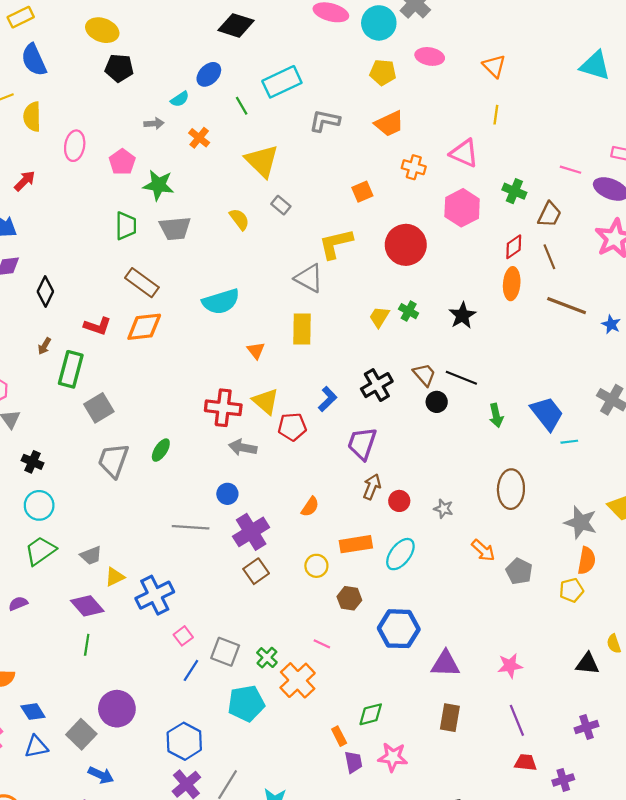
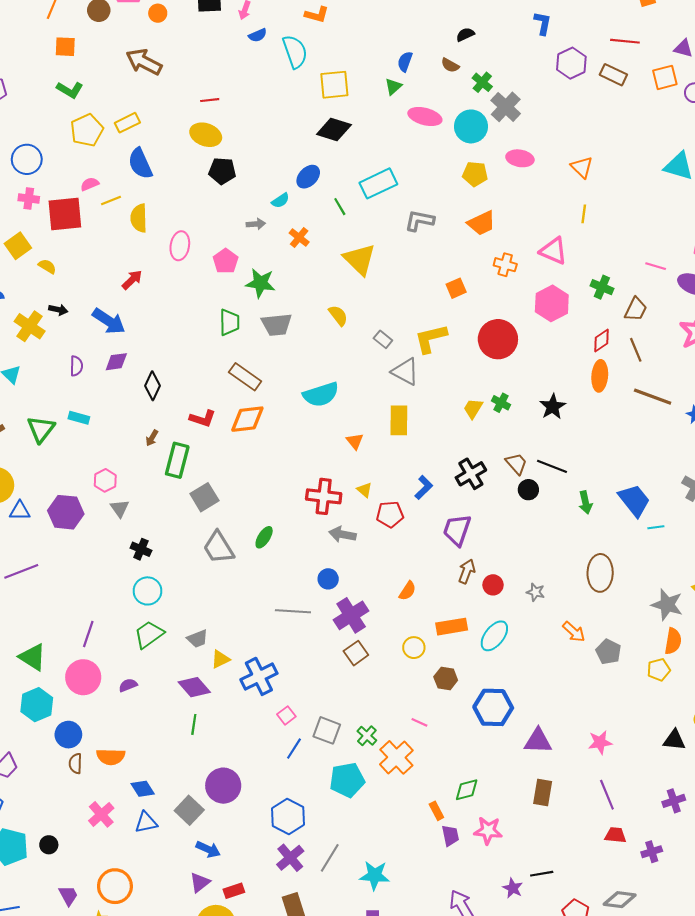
gray rectangle: (281, 205) -> (383, 339), moved
yellow triangle: (266, 401) -> (364, 490), size x0.6
gray trapezoid: (113, 460) -> (218, 548), turned -51

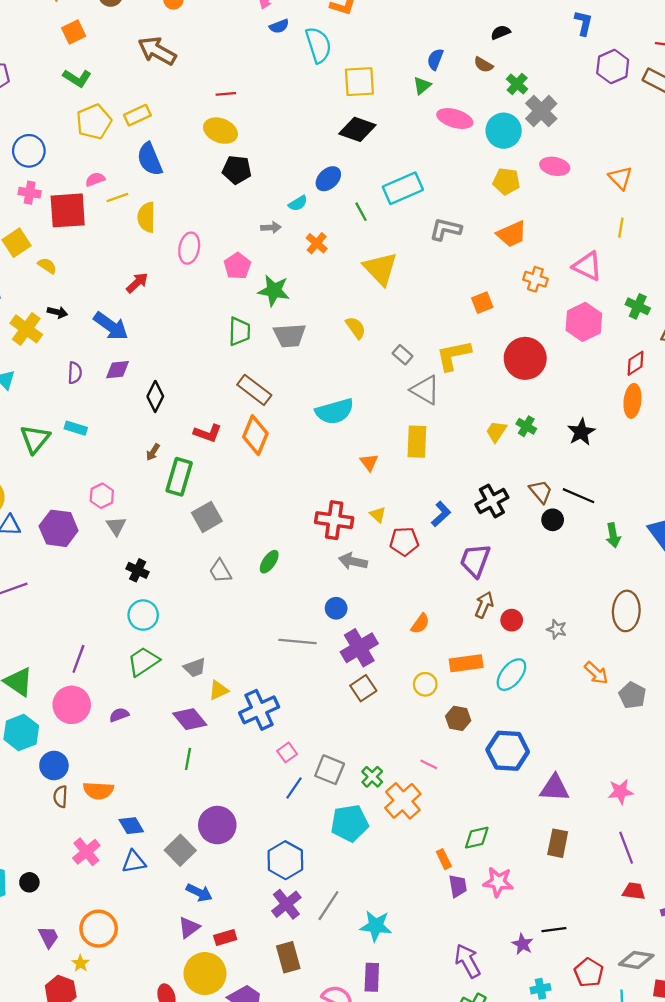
orange square: (65, 47) -> (74, 32), turned -30
orange diamond: (247, 419) -> (255, 435), turned -63
gray trapezoid: (218, 548) -> (220, 571), size x0.7

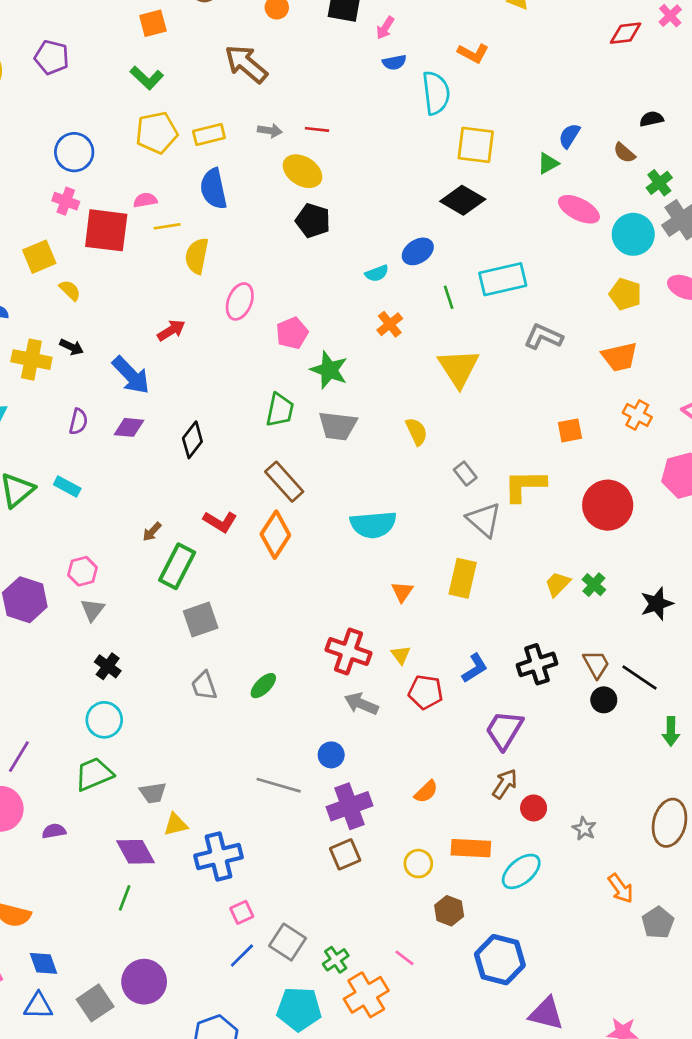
gray arrow: (271, 227) -> (270, 131), moved
yellow cross: (26, 329) -> (31, 360), turned -36
black diamond: (155, 396) -> (192, 440), moved

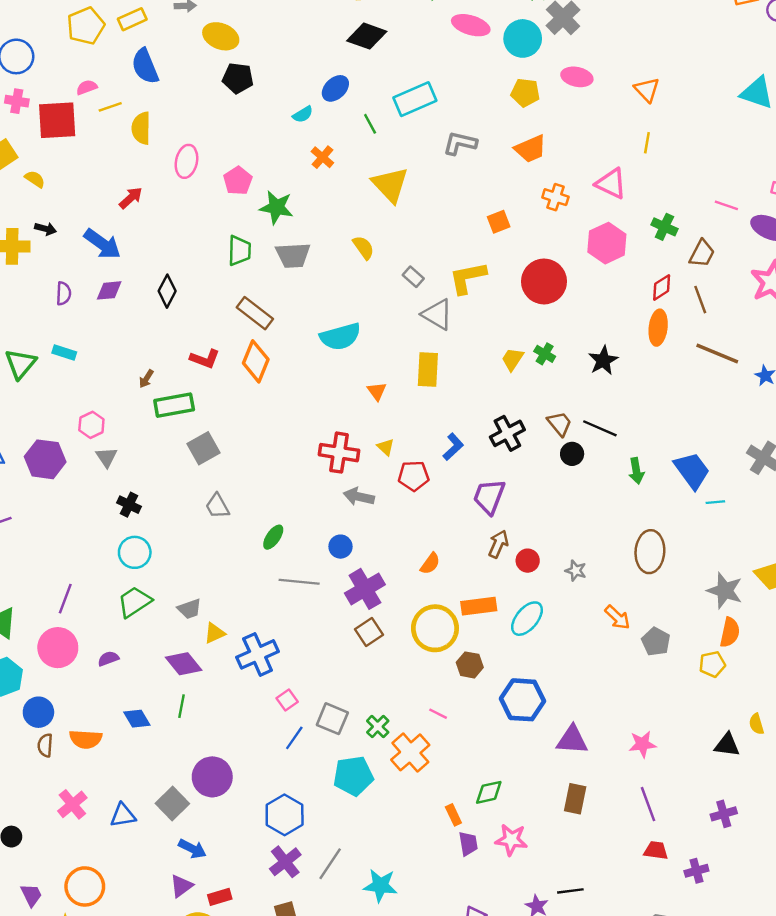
green rectangle: (177, 566) -> (174, 405), turned 63
green ellipse: (263, 686) -> (273, 537), moved
yellow circle: (418, 864) -> (435, 628), size x1.8
blue diamond: (43, 963) -> (137, 719), moved

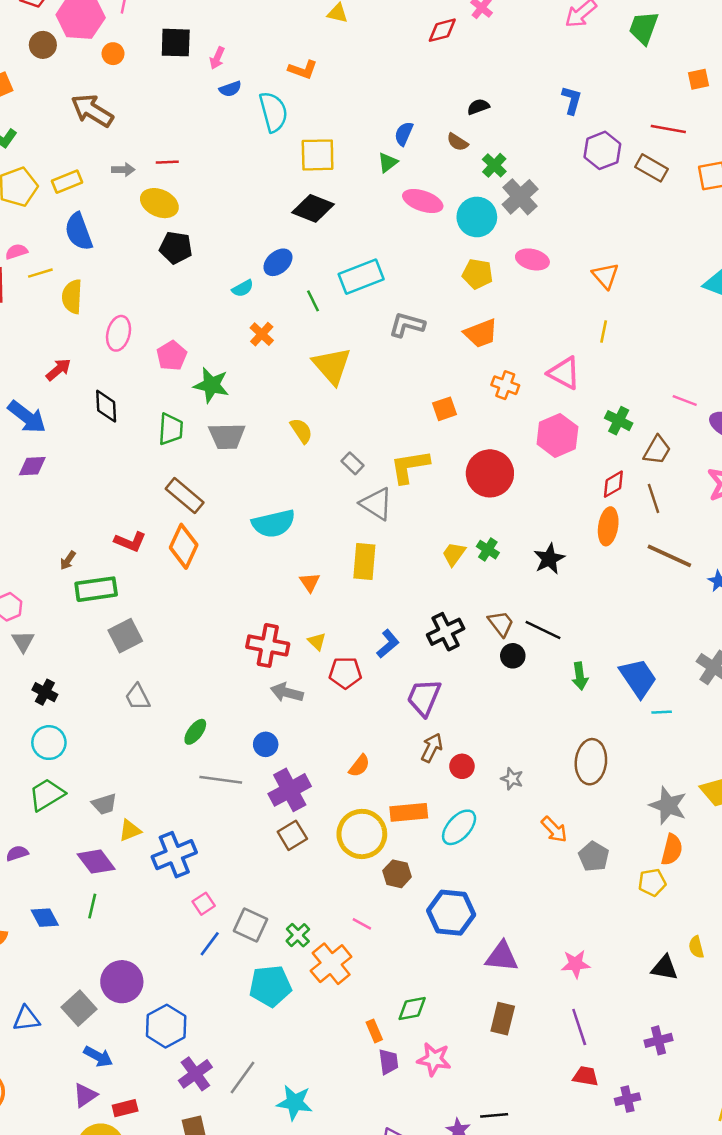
black diamond: (167, 291) -> (106, 406), moved, turned -32
blue hexagon: (285, 815) -> (166, 1026), moved

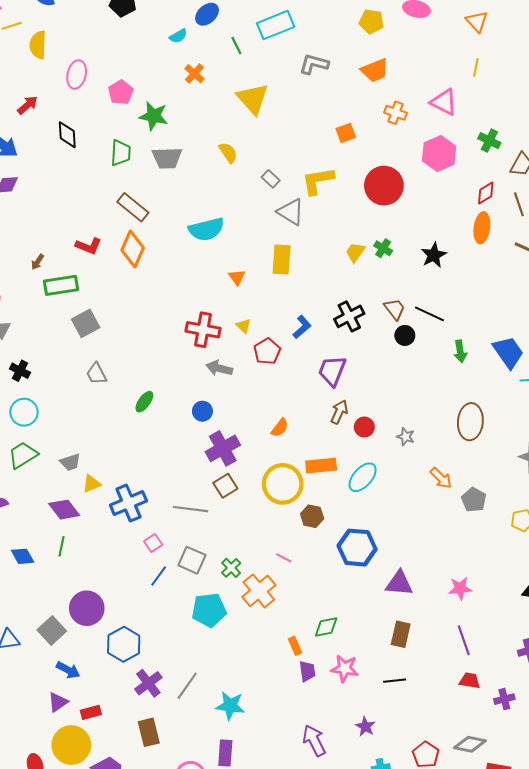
red pentagon: (345, 673) -> (267, 351), turned -30
gray line: (221, 780) -> (190, 509), moved
black line: (494, 1115) -> (395, 681), moved

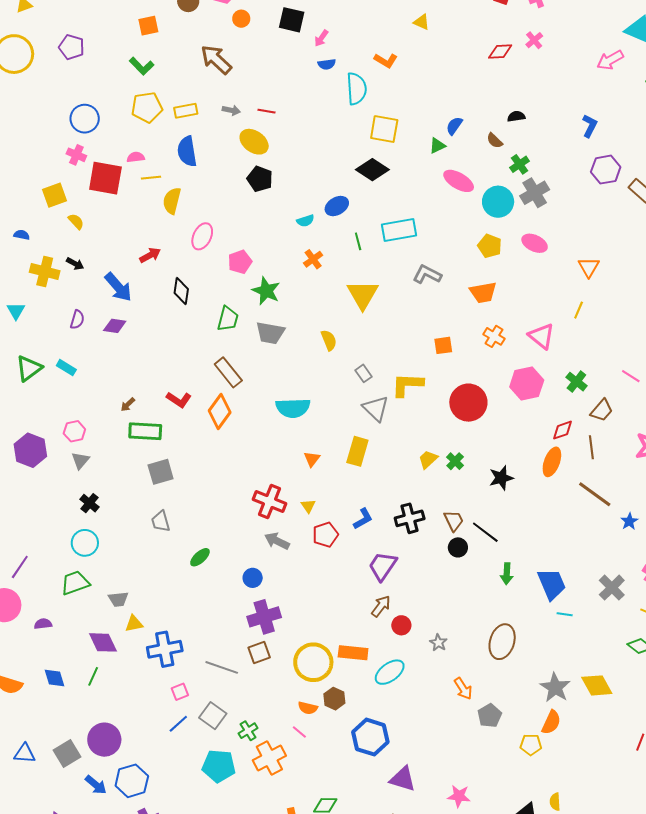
orange semicircle: (280, 428) -> (308, 708), moved, turned 54
blue arrow: (68, 670) -> (96, 785), moved

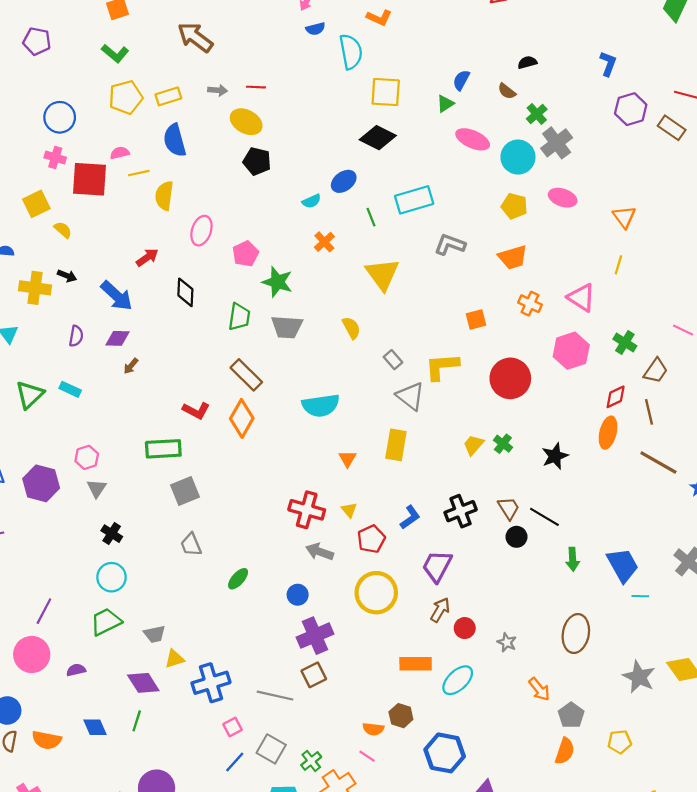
brown arrow: (128, 405) -> (131, 366), moved
yellow circle: (313, 662) -> (376, 593), moved
orange semicircle: (551, 722) -> (565, 751), moved

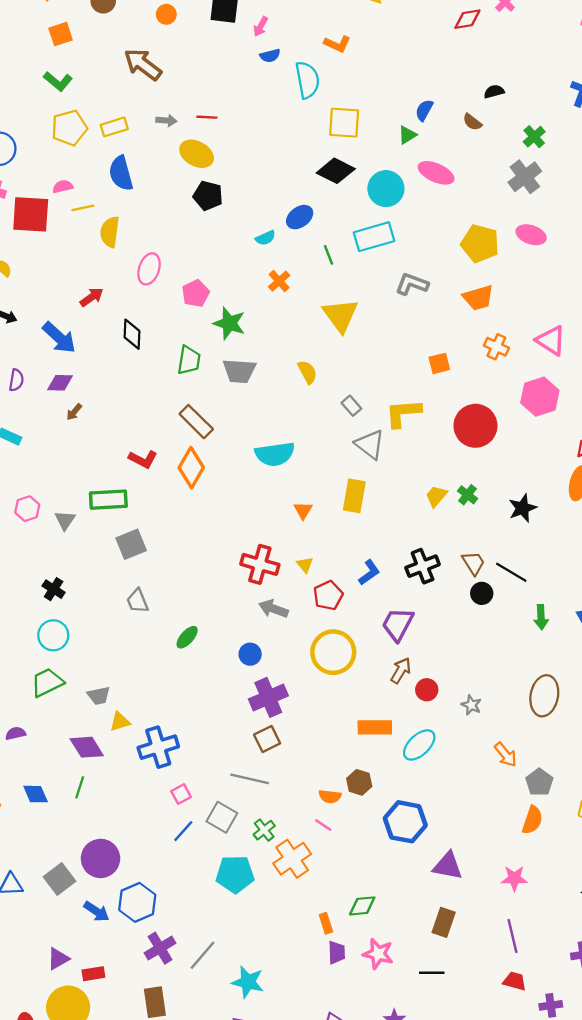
green cross: (537, 114) -> (534, 137), moved
cyan circle: (518, 157) -> (386, 189), moved
yellow pentagon: (514, 206) -> (480, 243), size x1.4
gray triangle: (97, 488) -> (65, 520), moved
gray line: (275, 696) -> (250, 779), moved

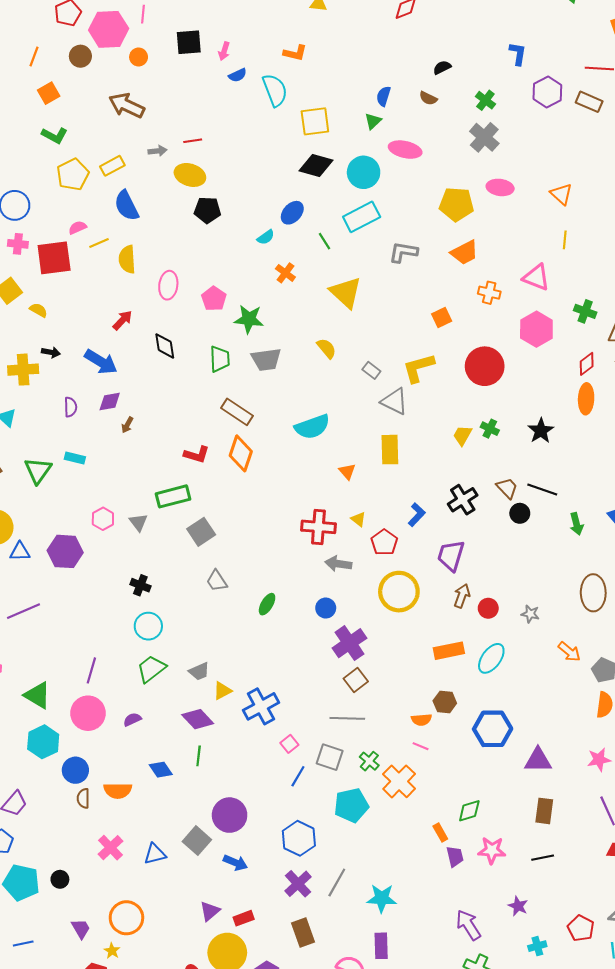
blue hexagon: (137, 902) -> (299, 838), moved

